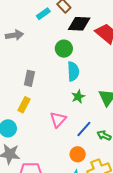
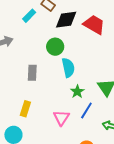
gray rectangle: (29, 78) -> (32, 73), moved
blue line: (84, 129) -> (86, 111), moved

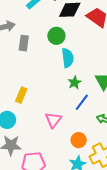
gray rectangle: (32, 73) -> (24, 43), moved
pink triangle: (61, 118) -> (53, 120), moved

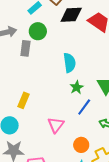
green circle: (56, 36) -> (38, 31), moved

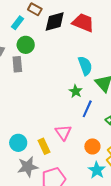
cyan semicircle: (70, 63) -> (85, 66), moved
yellow rectangle: (23, 100) -> (44, 146), moved, turned -35

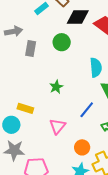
green circle: (26, 45) -> (62, 42), moved
green star: (76, 91) -> (56, 87), moved
yellow rectangle: (44, 146) -> (25, 108), moved, turned -63

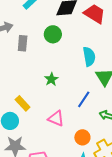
yellow rectangle: (25, 108) -> (23, 103), turned 35
pink triangle: (57, 126) -> (56, 118), turned -42

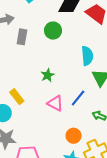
pink triangle: (56, 118) -> (55, 103), moved

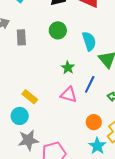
green circle: (53, 31) -> (58, 30), moved
green star: (48, 75) -> (68, 68), moved

